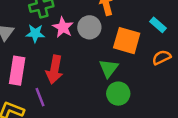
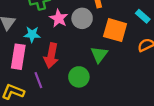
cyan star: (35, 33) -> (32, 34), moved
green circle: (118, 94) -> (79, 77), moved

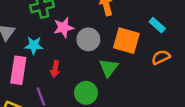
pink star: (59, 18) -> (63, 27), turned 30
gray circle: (82, 18) -> (88, 39), moved
red arrow: (51, 56) -> (55, 69), size x0.6

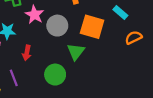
pink star: (63, 27) -> (34, 15), turned -30
orange semicircle: (161, 57) -> (133, 38), moved

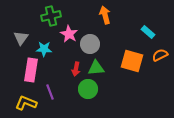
orange square: (92, 27) -> (132, 61), moved
green triangle: (76, 52) -> (96, 68), moved, turned 48
red arrow: (27, 53) -> (76, 69), moved

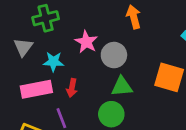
green cross: (51, 16) -> (46, 18), moved
red arrow: (76, 69) -> (72, 88), moved
pink rectangle: (31, 70) -> (36, 89), turned 70

